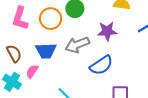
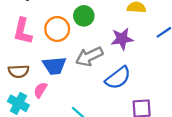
brown semicircle: (14, 54) -> (19, 71), turned 120

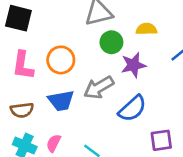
green circle: (84, 16) -> (111, 42), moved
pink semicircle: (40, 90) -> (53, 143), moved

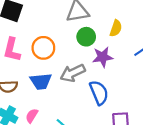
yellow semicircle: (146, 29) -> (116, 28), turned 105
blue semicircle: (132, 109) -> (99, 93), turned -75

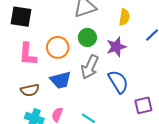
green circle: (86, 37) -> (87, 37), moved
gray arrow: (73, 73) -> (90, 67), turned -30

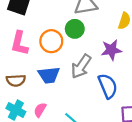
green circle: (87, 37) -> (75, 29), moved

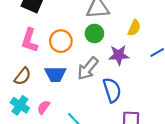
green circle: (75, 29) -> (94, 33), moved
brown semicircle: (16, 80) -> (23, 76), turned -54

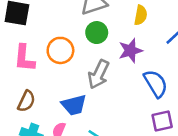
blue trapezoid: (55, 74) -> (74, 105), moved
blue semicircle: (112, 90) -> (156, 84), moved

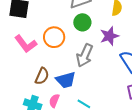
pink L-shape: (24, 58) -> (26, 44), turned -40
brown semicircle: (26, 101) -> (42, 76), moved

